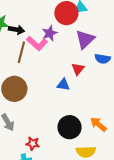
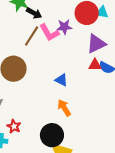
red triangle: (78, 69) -> (95, 65), moved, turned 32
orange arrow: (98, 124) -> (64, 108), moved
black circle: (70, 127) -> (52, 135), moved

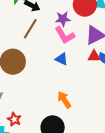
pink L-shape: (49, 33) -> (65, 35), moved
blue triangle: (61, 80) -> (62, 59), moved

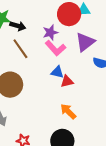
brown line: (30, 29) -> (20, 49), turned -55
red triangle: (94, 56) -> (67, 81), moved

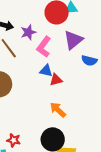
purple star: (50, 32) -> (28, 32), moved
pink L-shape: (56, 48) -> (44, 47), turned 80

